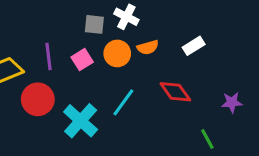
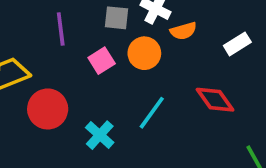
orange semicircle: (148, 47) -> (183, 31), moved
purple line: (48, 57) -> (61, 29), moved
cyan cross: (81, 121) -> (100, 135), size x0.7

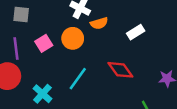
gray square: (116, 18) -> (21, 14), moved
purple line: (61, 29) -> (16, 48), moved

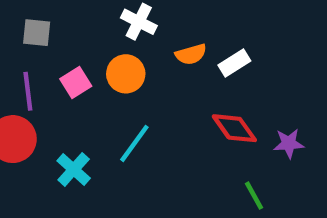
orange semicircle: (99, 23) -> (191, 54), moved
red diamond: (120, 70) -> (234, 128), moved

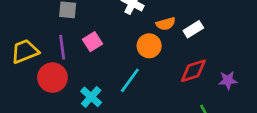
orange circle: (126, 74) -> (149, 46), moved
red diamond: (234, 128) -> (193, 71), turned -72

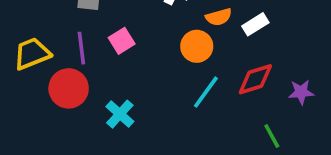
cyan line: (130, 80) -> (206, 92), moved

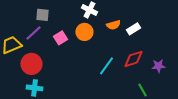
orange circle: (197, 46) -> (84, 32), moved
purple line: (81, 48) -> (33, 33), moved, turned 54
cyan cross: (120, 114) -> (34, 88), moved, turned -35

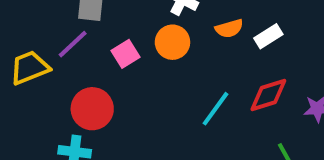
red circle: (31, 64) -> (92, 109), moved

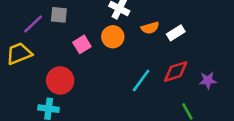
purple line: (73, 44) -> (33, 24), moved

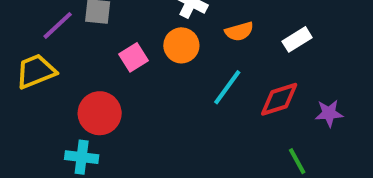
white rectangle: (176, 33) -> (297, 39), moved
cyan line: (141, 80) -> (227, 87), moved

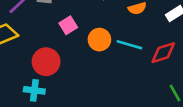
orange circle: (181, 45) -> (99, 40), moved
cyan line: (227, 87) -> (129, 45), turned 70

